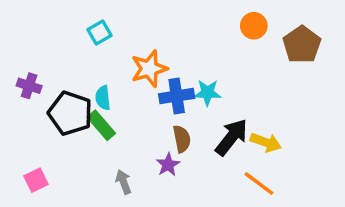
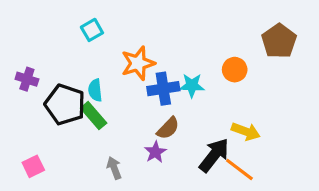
orange circle: (254, 26) -> (235, 70), moved
black arrow: (232, 137) -> (214, 155), moved
brown semicircle: (182, 139) -> (168, 128), turned 55

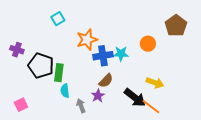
cyan semicircle: (95, 90) -> (65, 91), moved
green rectangle: (94, 116) -> (59, 73), turned 48
black arrow: (214, 155) -> (135, 98), turned 90
gray arrow: (114, 168) -> (81, 106), moved

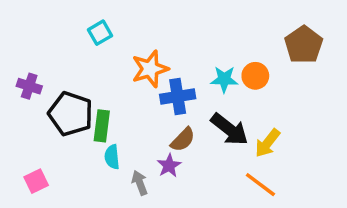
cyan star: (121, 54) -> (224, 79), moved
yellow arrow: (155, 83) -> (267, 143), turned 108
black arrow: (135, 98) -> (229, 129), moved

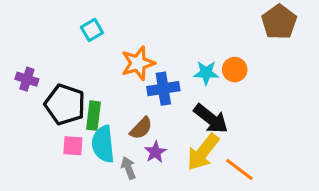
brown pentagon: (304, 45) -> (279, 22), moved
brown semicircle: (183, 140) -> (141, 128), moved
yellow arrow: (267, 143) -> (203, 152), moved, size x1.4
cyan semicircle: (112, 157) -> (103, 144), size x1.6
pink square: (36, 181) -> (73, 146), moved, turned 30

